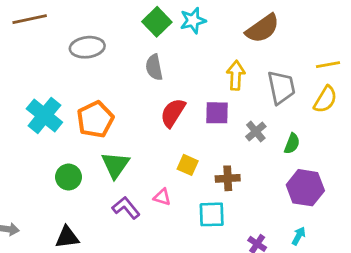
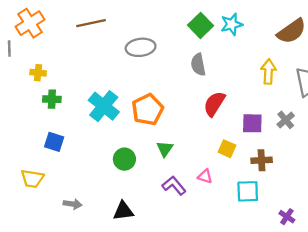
purple square: (217, 113) -> (252, 123), moved
green triangle: (115, 165) -> (165, 149), size x0.7

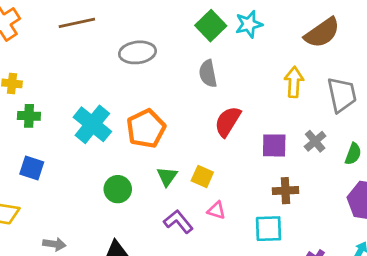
yellow square: (227, 149) -> (202, 176), moved

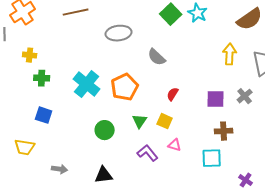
cyan star: (249, 24) -> (198, 13), turned -30
gray semicircle: (208, 74) -> (157, 57), moved, turned -36
red semicircle: (228, 121) -> (173, 94), moved, size x0.6

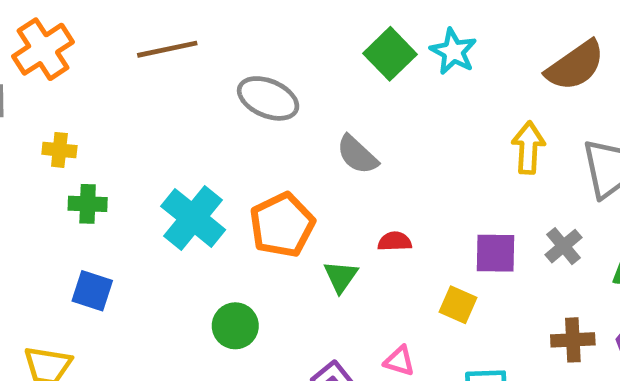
gray ellipse: (119, 33) -> (268, 98), turned 30
red semicircle: (173, 94) -> (395, 241), turned 56
green triangle: (140, 121) -> (341, 277), moved
yellow square: (165, 121) -> (458, 305), moved
brown cross: (224, 131) -> (573, 340), moved

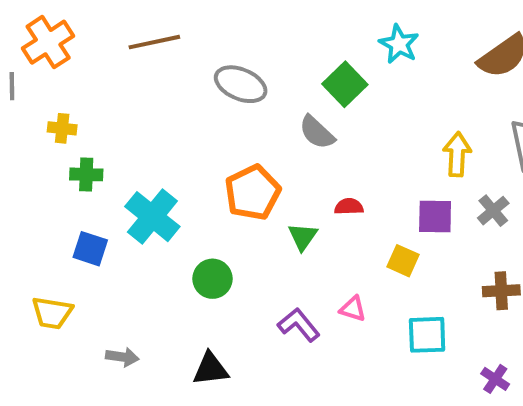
green square: (390, 54) -> (345, 84), moved
yellow arrow: (528, 148) -> (457, 154), moved
cyan cross: (193, 218) -> (152, 217), moved

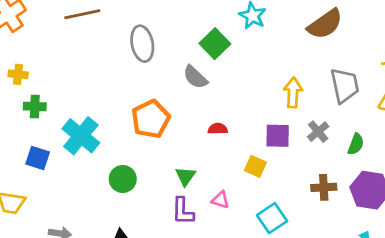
gray ellipse: (241, 84) -> (142, 44), turned 56
green triangle: (303, 237) -> (186, 176), moved
purple L-shape: (299, 325) -> (183, 211), turned -140
cyan square: (427, 335) -> (272, 218), turned -32

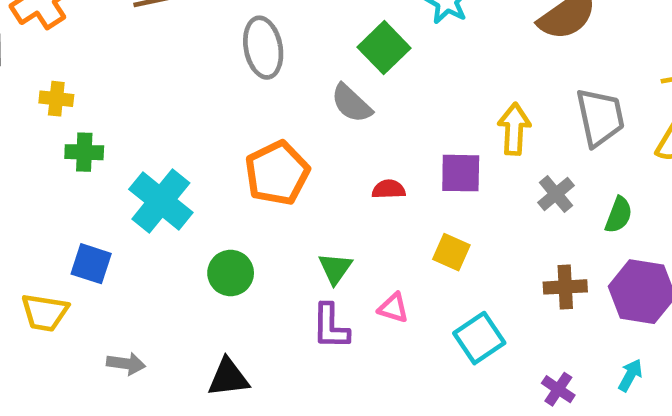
purple square: (278, 136) -> (461, 173), moved
blue square: (38, 158) -> (91, 264), moved

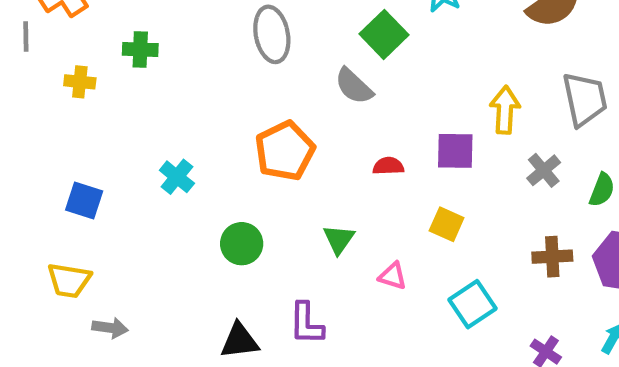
green cross: (84, 152) -> (140, 49), moved
cyan cross: (161, 201) -> (177, 177), size x0.6
blue square: (91, 264) -> (84, 201), moved
purple L-shape: (331, 326) -> (306, 324), moved
gray arrow: (126, 364) -> (110, 328), moved

